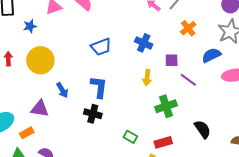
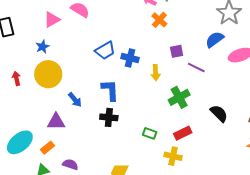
blue star: (30, 26) -> (42, 47), moved
orange cross: (188, 28) -> (159, 20), moved
blue cross: (144, 43) -> (130, 58), moved

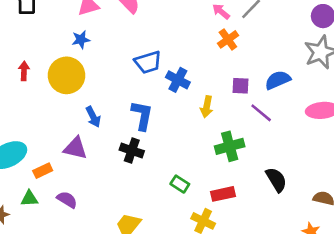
blue semicircle: (215, 40) -> (278, 80), moved
blue star: (42, 47) -> (81, 40), moved
purple triangle: (56, 122) -> (75, 148), moved

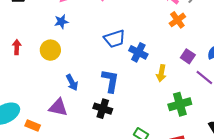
yellow circle: (67, 75) -> (50, 50), size x0.7
purple square: (241, 86) -> (188, 56), turned 32
orange rectangle: (43, 171) -> (33, 125), turned 48

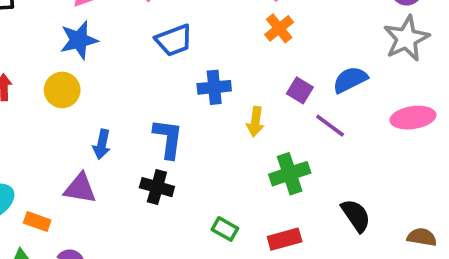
blue star: (61, 22) -> (79, 40), size x1.5
blue trapezoid: (115, 39) -> (174, 40), moved
blue cross: (138, 52) -> (214, 87), turned -30
blue arrow: (72, 82) -> (102, 144), turned 42

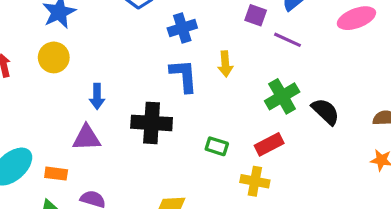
yellow arrow: (255, 122) -> (225, 64), moved
blue L-shape: (168, 139) -> (184, 76), moved
green cross: (290, 174) -> (282, 96), moved
black cross: (157, 187) -> (152, 123), size x1.4

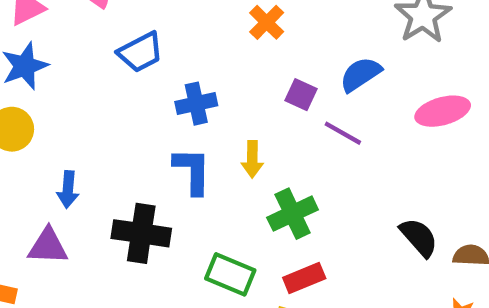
green cross: (282, 96) -> (293, 214), moved
black semicircle: (326, 111) -> (419, 237), moved
green rectangle: (217, 146) -> (230, 274), size x1.5

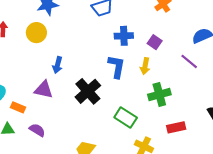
purple square: (301, 95) -> (155, 42), moved
black cross: (141, 233) -> (88, 91), turned 30
red rectangle: (304, 278) -> (176, 127), moved

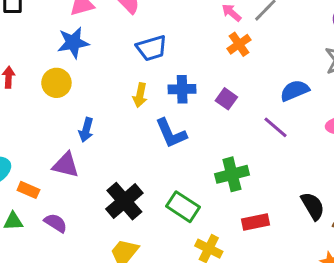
yellow arrow: (145, 66) -> (140, 95), moved
blue L-shape: (117, 67) -> (171, 133), turned 145
black cross: (88, 91) -> (124, 201), moved

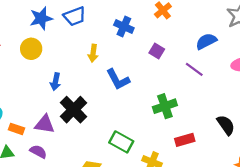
blue trapezoid: (152, 48) -> (75, 16), moved
blue cross: (182, 89) -> (124, 27), moved, turned 30
purple triangle: (66, 165) -> (45, 124), moved
black cross: (124, 201) -> (73, 110), moved
green rectangle: (183, 207) -> (121, 142), moved

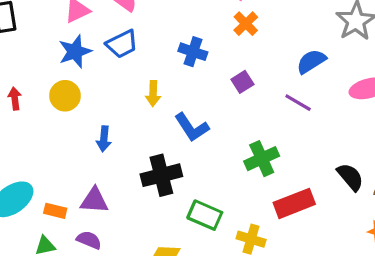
purple square: (157, 51) -> (242, 82), turned 32
black cross: (73, 110) -> (161, 175), moved, turned 36
red rectangle: (185, 140) -> (294, 203), size x1.4

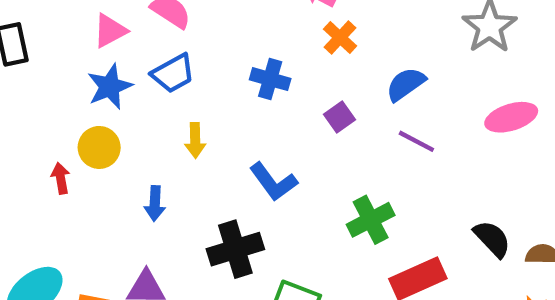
blue semicircle: (311, 61) -> (406, 84), moved
yellow arrow: (153, 94) -> (195, 140), moved
red arrow: (15, 99) -> (61, 178), moved

